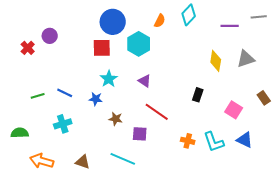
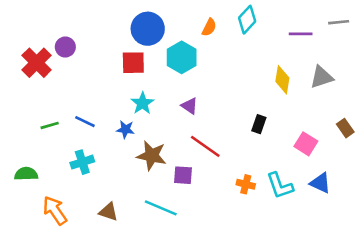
red cross: (28, 48) -> (37, 63), size x1.6
brown star: (116, 119) -> (152, 156), size x1.6
orange arrow: (42, 161) -> (55, 210), turned 40

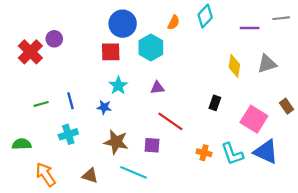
purple triangle: (190, 106) -> (157, 88), turned -40
blue line: (85, 122) -> (71, 101), turned 49
pink square: (306, 144) -> (254, 119), size x1.4
brown star: (152, 156) -> (116, 142), moved
blue triangle: (320, 183) -> (266, 152), size x1.4

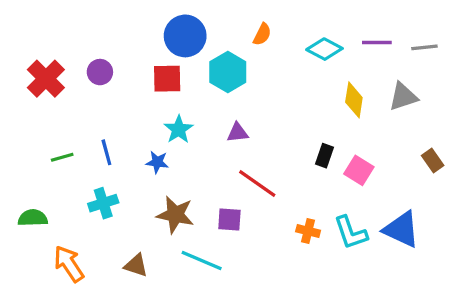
cyan diamond: (205, 16) -> (324, 49), moved, turned 75
gray line: (281, 18) -> (424, 47), moved
purple circle: (54, 39) -> (100, 72), moved
pink square: (254, 119) -> (359, 170), moved, size x0.7

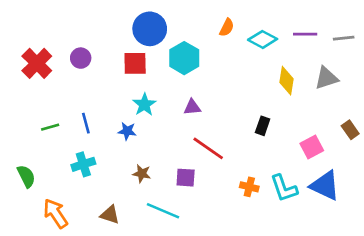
orange semicircle: (262, 34) -> (227, 28), moved
pink square: (359, 170) -> (312, 147), moved, turned 30
brown star: (175, 215) -> (142, 174), size x0.6
green semicircle: (33, 218) -> (26, 176), turned 65

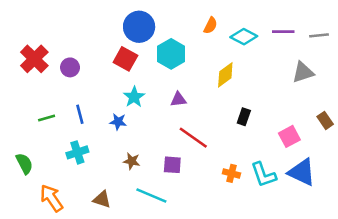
purple circle: (81, 58) -> (70, 67), moved
red square: (135, 63) -> (125, 59), turned 30
yellow diamond: (286, 81) -> (225, 75), moved, turned 45

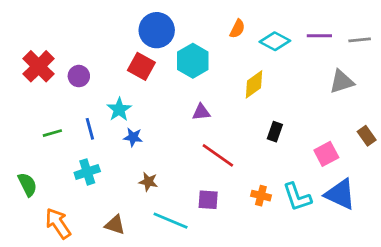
cyan star: (134, 97) -> (119, 109), moved
purple square: (172, 165) -> (208, 200), moved

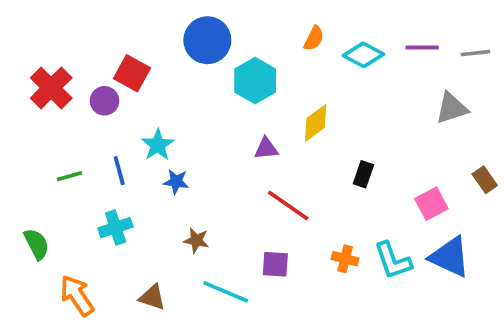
red square: (141, 66) -> (132, 73), moved
yellow diamond: (254, 84) -> (316, 123), moved

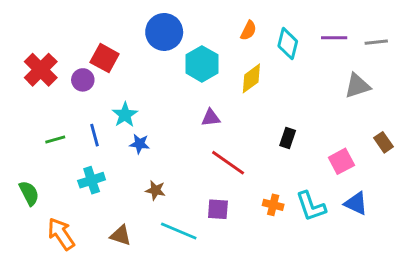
cyan diamond: (363, 55) -> (288, 44), turned 76
yellow diamond: (316, 123) -> (251, 78), moved
blue triangle: (450, 257) -> (356, 203), size x0.7

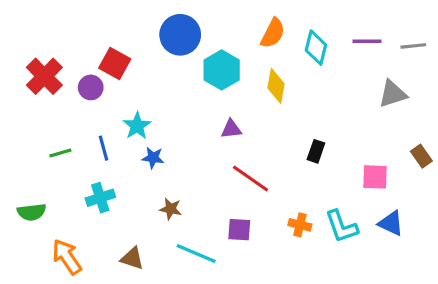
orange semicircle: (248, 31) -> (273, 33), size x1.4
yellow diamond: (251, 78) -> (276, 86), turned -44
pink square: (341, 161) -> (375, 177), turned 30
green semicircle: (29, 193) -> (32, 212), turned 110

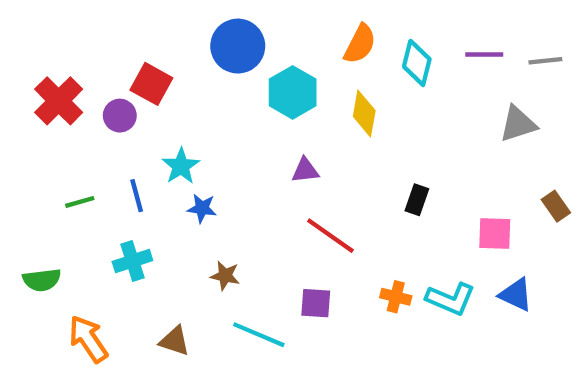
cyan L-shape: (341, 226) -> (451, 299), turned -48

